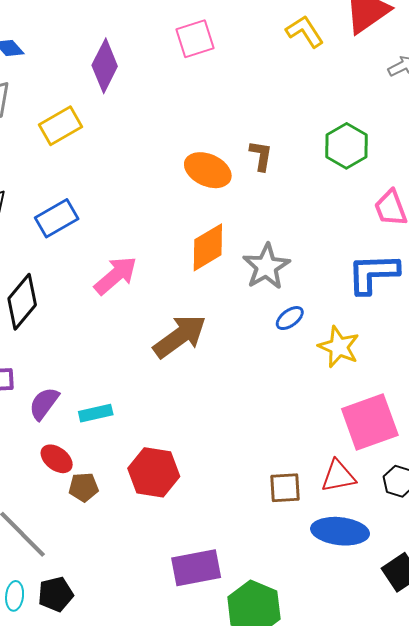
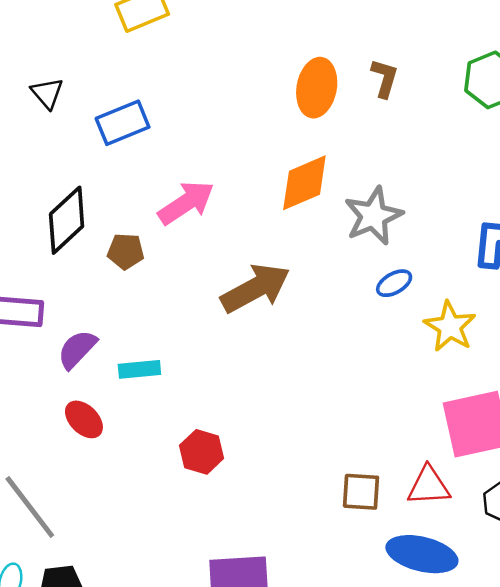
orange ellipse: (208, 170) -> (317, 88), turned 69
red hexagon: (154, 472) -> (202, 452), size x0.7
brown pentagon: (84, 487) -> (126, 251), moved

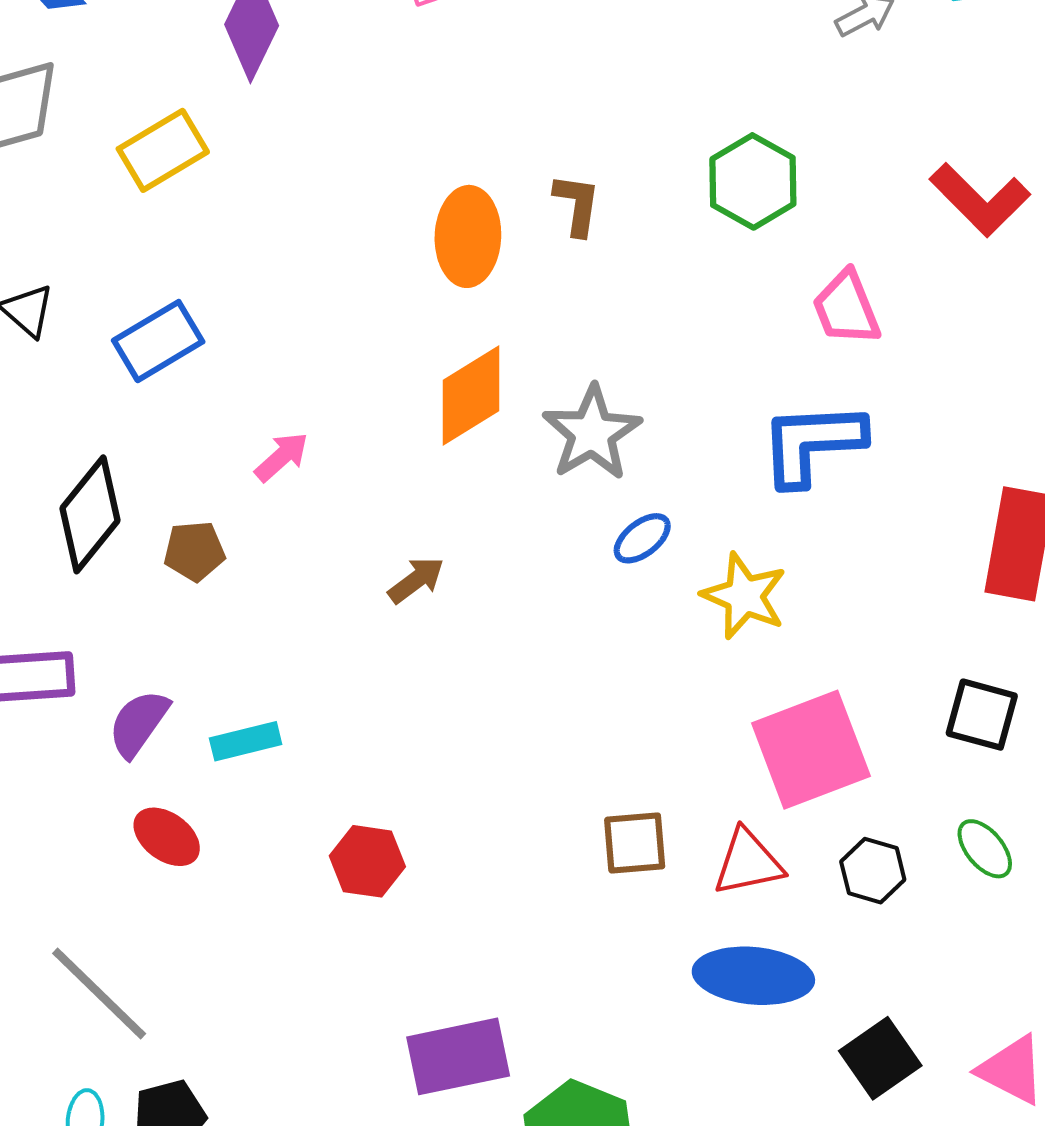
pink arrow: (186, 203) -> (282, 457), size x0.6
brown arrow: (255, 288) -> (416, 580), size x0.5
brown square: (361, 492) -> (635, 843), moved

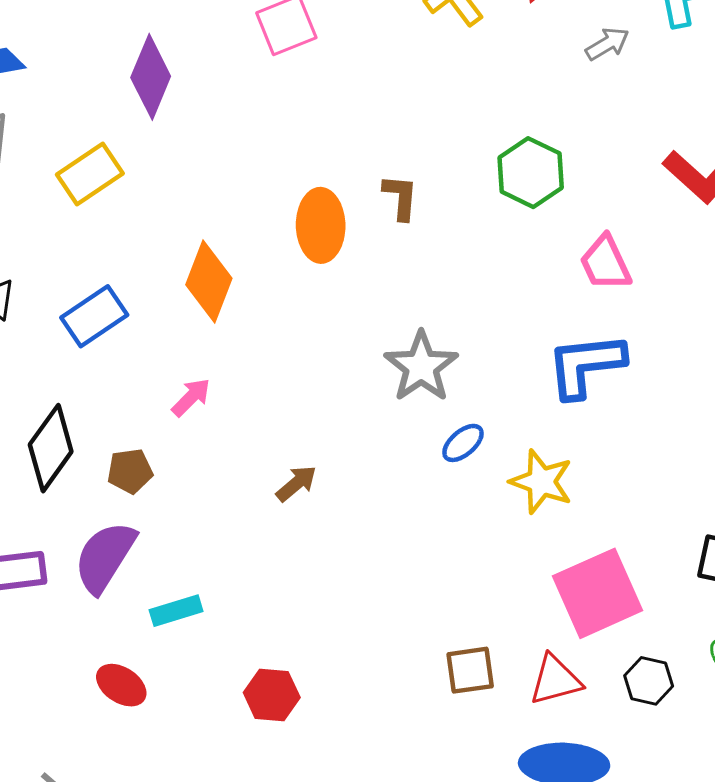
orange diamond: (471, 395) -> (209, 281), moved, turned -34
purple semicircle: (139, 723) -> (105, 557), moved, size x1.4

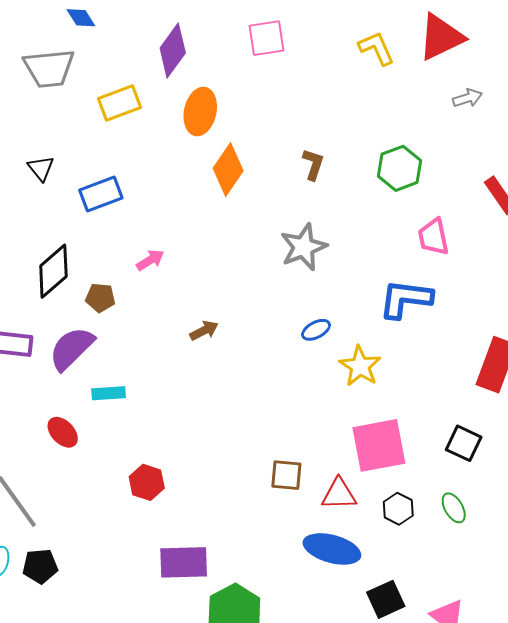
orange ellipse: (321, 225) -> (200, 112), moved
orange diamond: (209, 281) -> (228, 170), moved
gray star: (421, 367) -> (304, 247), moved
red hexagon: (272, 695) -> (147, 482), moved

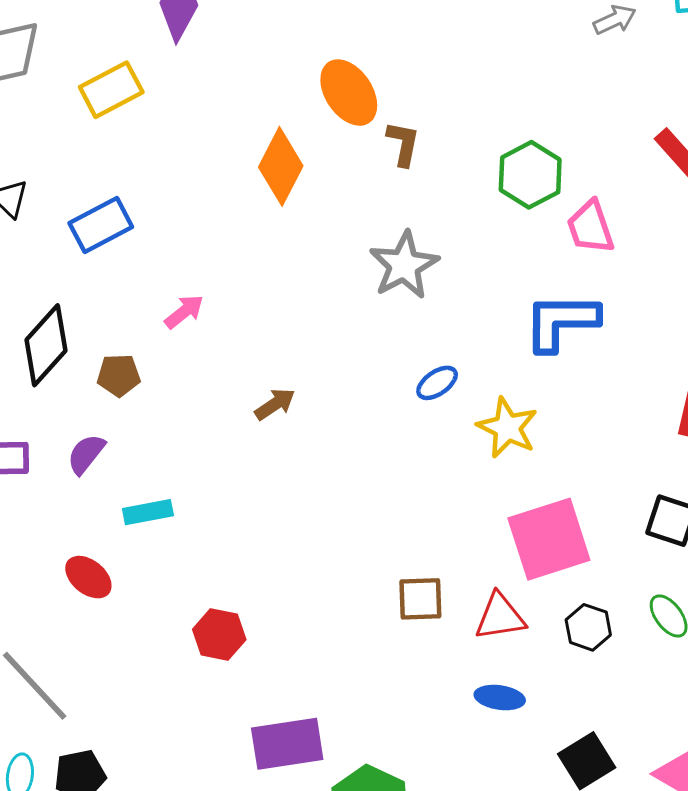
orange ellipse: (200, 112) -> (349, 93), moved, turned -39
green hexagon: (400, 168) -> (530, 175), moved
purple semicircle: (71, 348) -> (86, 454), size x0.6
blue ellipse: (332, 549) -> (500, 698), size x0.6

